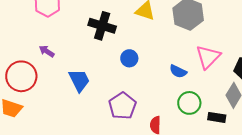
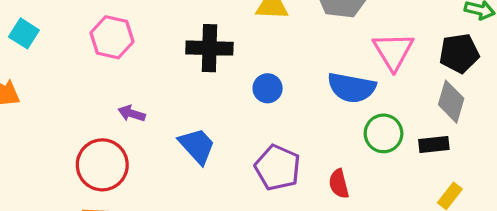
blue semicircle: (178, 71) -> (352, 88), size x1.6

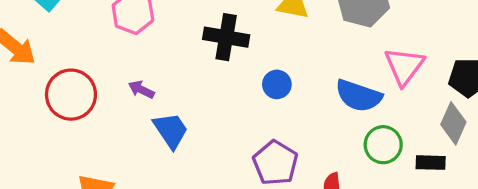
blue trapezoid: (197, 146) -> (171, 130), moved
red circle: (102, 165) -> (71, 95), moved

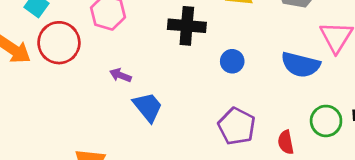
red circle: (71, 95) -> (59, 43), moved
green circle: (383, 145) -> (326, 121), moved

